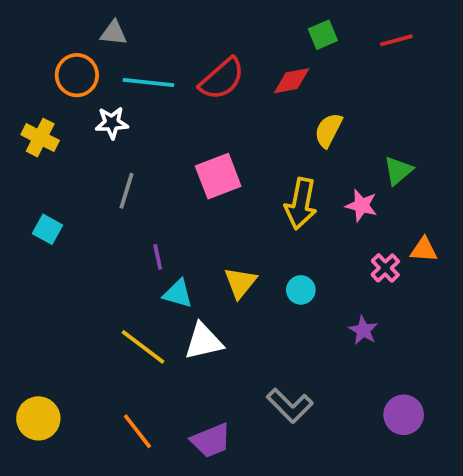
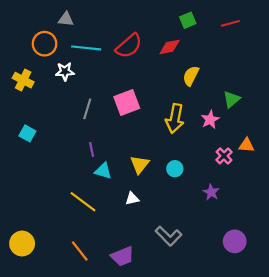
gray line: (126, 191) -> (87, 109), moved
pink star: (361, 205) -> (210, 120), turned 30
white triangle: (204, 341) -> (132, 199), moved, size x0.6

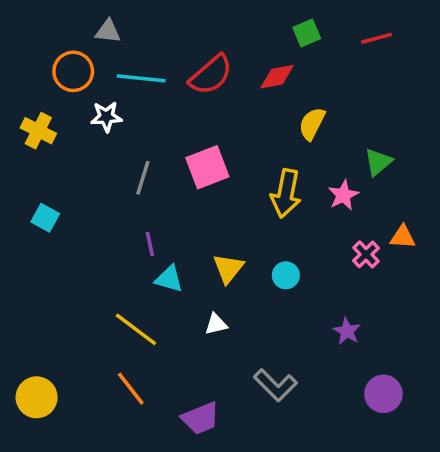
purple star: (211, 192) -> (347, 331), moved
orange line: (80, 251) -> (131, 389), moved

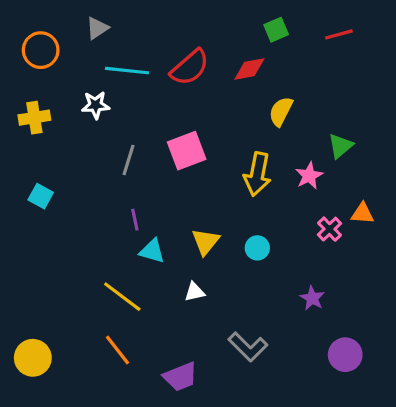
gray triangle: (108, 31) -> (97, 28), turned -40
orange circle: (73, 71) -> (41, 50), moved
yellow cross: (38, 131) -> (34, 118), turned -36

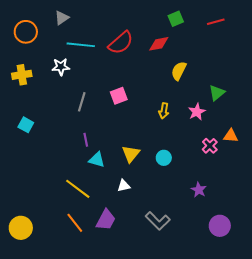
pink square: (187, 151) -> (119, 96), size x0.7
yellow arrow: (257, 174) -> (164, 111), size x0.6
purple trapezoid: (180, 377) -> (106, 220), moved, turned -40

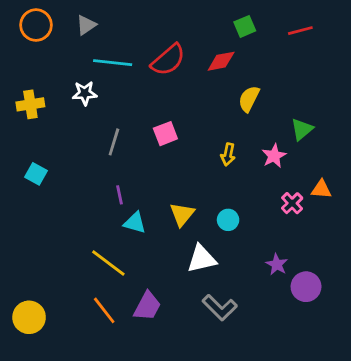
orange circle: (26, 32) -> (36, 25), moved
white triangle: (124, 186) -> (202, 259), moved, size x1.6
purple circle: (220, 226) -> (306, 287), moved

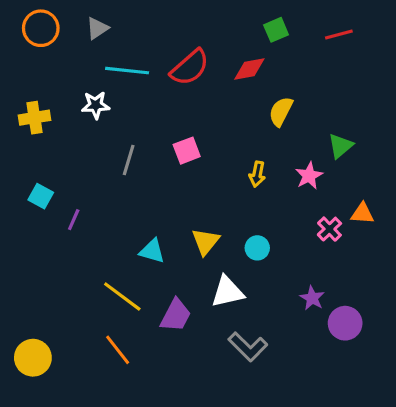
purple line: (120, 195) -> (74, 220), moved, turned 36
purple trapezoid: (147, 306) -> (176, 315), moved

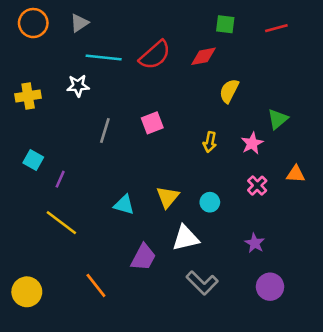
green square: (276, 30) -> (225, 24), turned 30
pink cross: (329, 229) -> (257, 186), moved
yellow line: (122, 297) -> (61, 223), moved
purple circle: (345, 323) -> (270, 287), moved

